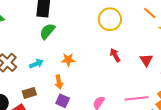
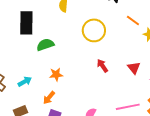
green semicircle: (47, 31) -> (45, 45), moved, turned 36
orange arrow: (59, 82) -> (49, 98), turned 56

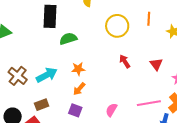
orange line: (133, 20) -> (149, 19), moved, turned 56
cyan arrow: (25, 82) -> (47, 75), size x1.5
orange arrow: (49, 98) -> (79, 89), moved

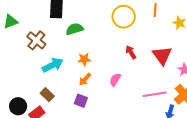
red triangle: (156, 64) -> (162, 55), size x1.5
brown cross: (18, 76) -> (36, 40), moved
brown rectangle: (42, 105) -> (47, 95), turned 64
pink semicircle: (111, 110) -> (115, 80), moved

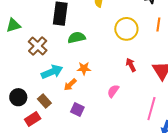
orange arrow: (85, 79) -> (70, 85), moved
pink line: (155, 94) -> (151, 109), turned -70
black circle: (18, 106) -> (18, 97), moved

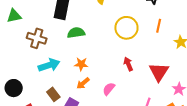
brown cross: (38, 46) -> (37, 38), turned -30
orange arrow: (70, 85) -> (83, 83), moved
brown rectangle: (44, 101) -> (53, 94), moved

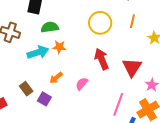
orange star: (81, 64) -> (59, 47), moved
red arrow: (128, 64) -> (102, 59), size x1.5
cyan arrow: (49, 65) -> (38, 52), moved

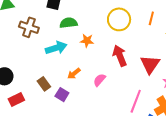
orange star: (59, 47) -> (87, 41), moved

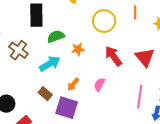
brown cross: (29, 27) -> (18, 50), turned 30
brown rectangle: (44, 84) -> (45, 94), moved
purple square: (62, 95) -> (67, 108), size x1.6

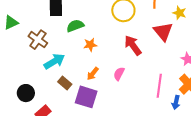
orange star: (78, 49) -> (90, 45), moved
red triangle: (145, 57) -> (163, 32), moved
cyan arrow: (50, 64) -> (54, 61), moved

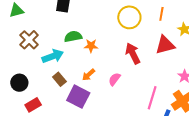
green semicircle: (75, 26) -> (73, 37), moved
red triangle: (163, 32) -> (165, 45), turned 45
brown cross: (38, 40) -> (29, 40), moved

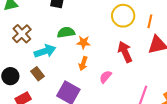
orange line: (161, 14) -> (150, 21), moved
orange arrow: (88, 75) -> (83, 63), moved, turned -32
brown rectangle: (59, 79) -> (38, 74), moved

